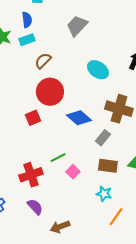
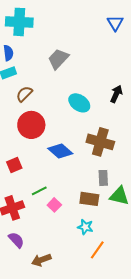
red square: (33, 118) -> (14, 165), moved
gray rectangle: (103, 138) -> (103, 178), moved, turned -42

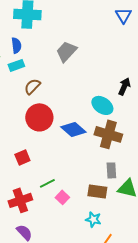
cyan ellipse: (79, 103) -> (102, 105), moved
blue diamond: (60, 151) -> (73, 129), moved

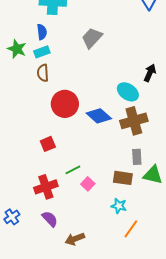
brown semicircle: (32, 86) -> (43, 73), moved, turned -48
brown cross: (108, 134) -> (134, 121), turned -32

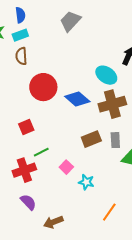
green line: (73, 170) -> (41, 152), moved
brown rectangle: (123, 178) -> (91, 139), moved, turned -30
cyan star: (119, 206) -> (86, 182), moved

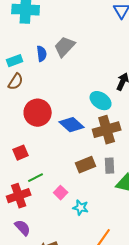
blue semicircle: (20, 15) -> (42, 54), moved
brown semicircle: (21, 56) -> (16, 82), turned -144

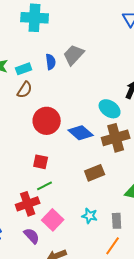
red square: (21, 153) -> (41, 162), moved, turned 35
gray rectangle: (110, 166) -> (117, 221), moved
pink square: (61, 193) -> (53, 220), moved, size x1.5

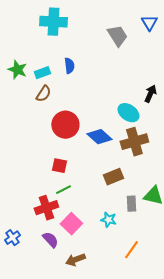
gray trapezoid: (74, 55) -> (117, 36), moved, turned 105
gray rectangle: (117, 221) -> (131, 204), moved

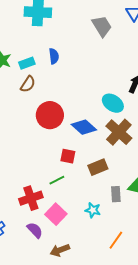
brown cross: (134, 142) -> (119, 132), turned -32
red square: (59, 166) -> (68, 156), moved
green line: (63, 190) -> (57, 180), moved

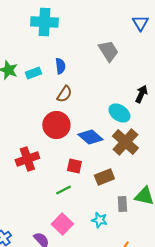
gray trapezoid: (102, 26) -> (108, 51), moved
brown semicircle: (28, 84) -> (64, 94), moved
red cross: (31, 198) -> (27, 159), moved

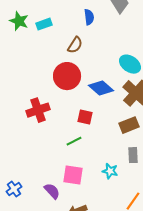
blue semicircle: (60, 66) -> (89, 17), moved
brown rectangle: (104, 177) -> (129, 125), moved
pink square: (62, 224) -> (73, 175), turned -35

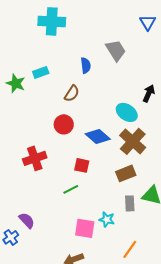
green star: (19, 21) -> (16, 83), moved
red circle: (67, 76) -> (64, 124), size x0.7
pink square: (73, 175) -> (85, 228), moved
purple semicircle: (52, 191) -> (27, 220), moved

